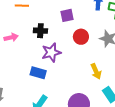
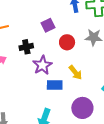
yellow arrow: (96, 71) -> (75, 73), moved
blue rectangle: (38, 73) -> (55, 85), moved

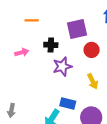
purple square: (48, 25) -> (77, 29), size x1.5
blue rectangle: (55, 85) -> (68, 103), moved

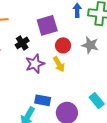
black cross: (51, 45) -> (22, 43), turned -32
yellow arrow: (93, 81) -> (59, 64), moved

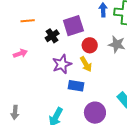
black cross: (22, 43) -> (52, 36), moved
blue rectangle: (43, 100) -> (76, 86), moved

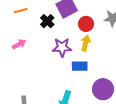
purple star: (62, 64) -> (62, 47), turned 30
yellow arrow: (86, 64) -> (86, 43), turned -126

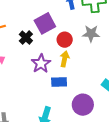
purple star: (62, 47) -> (41, 64), turned -30

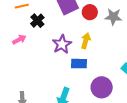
black cross: (26, 38) -> (37, 21), moved
red circle: (65, 40) -> (90, 12), moved

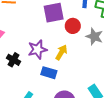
black cross: (37, 21) -> (14, 60), moved, turned -32

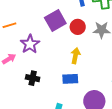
purple star: (37, 50) -> (30, 44), moved

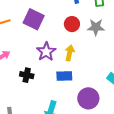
purple square: (55, 21) -> (34, 19), moved, turned -35
purple star: (30, 44) -> (46, 52), moved

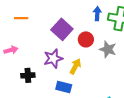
purple square: (34, 19) -> (62, 29), moved
black cross: (27, 75) -> (28, 75), turned -32

